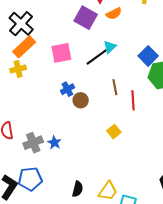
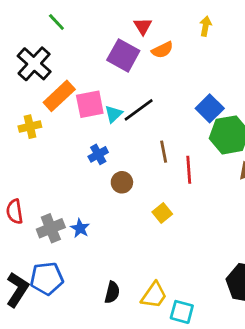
orange rectangle: (24, 47) -> (59, 96), moved
cyan triangle: (110, 47) -> (114, 114), moved
brown circle: (81, 100) -> (122, 182), moved

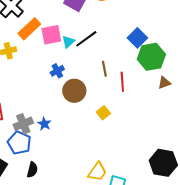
brown circle: (122, 182) -> (74, 91), size x1.5
blue pentagon: (47, 278) -> (19, 143), moved, turned 30
black semicircle: (112, 292) -> (32, 170), moved

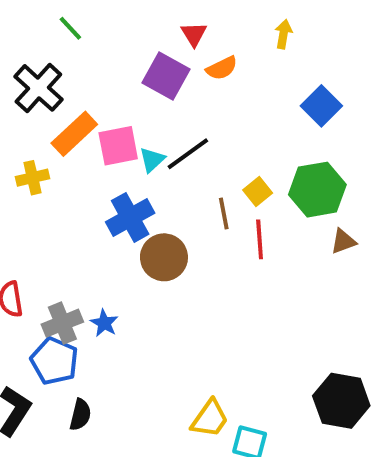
blue square: (137, 38) -> (321, 106), moved
blue cross: (57, 71) -> (130, 217), size x1.6
yellow square: (103, 113) -> (258, 192), moved

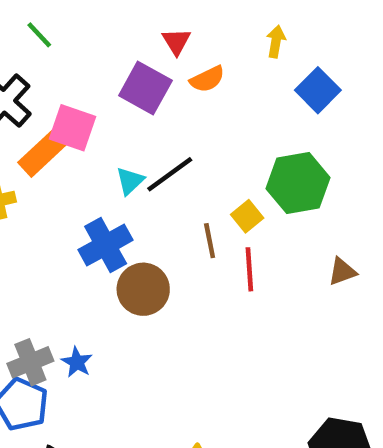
blue square: (321, 106) -> (318, 90), moved
pink square: (118, 146) -> (72, 128), moved, turned 30
green hexagon: (317, 190) -> (298, 183), moved

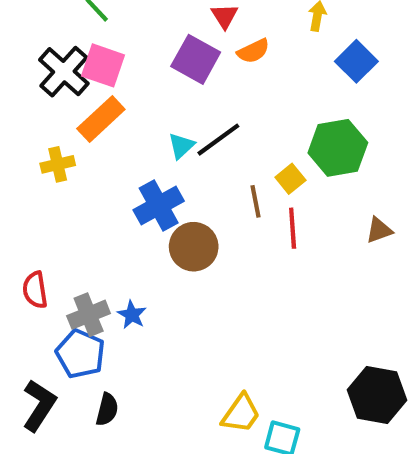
pink square: (72, 128) -> (103, 65), moved

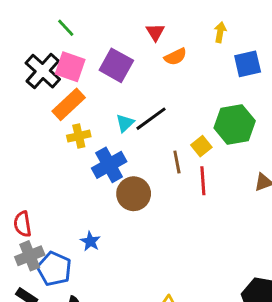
purple square: (196, 59) -> (116, 65), moved
blue square: (356, 61) -> (248, 64), turned 32
yellow cross: (58, 164) -> (79, 136), moved
gray cross: (89, 315) -> (30, 256), moved

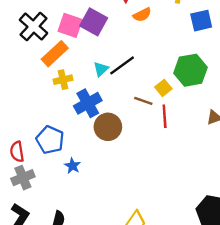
pink square: (70, 67) -> (70, 25), moved
brown line: (177, 162) -> (143, 101), turned -60
blue pentagon: (54, 269) -> (50, 140), moved

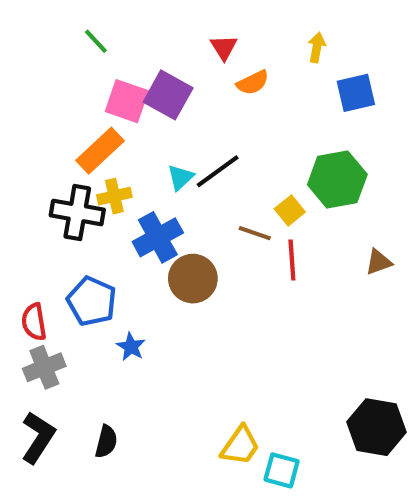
black cross: (34, 27) -> (77, 213), moved, turned -32

